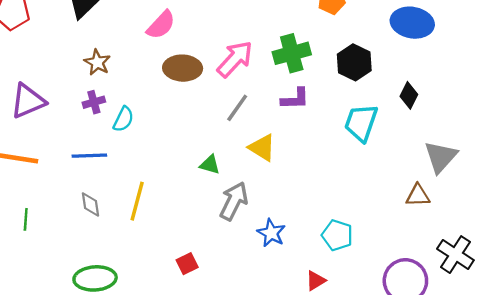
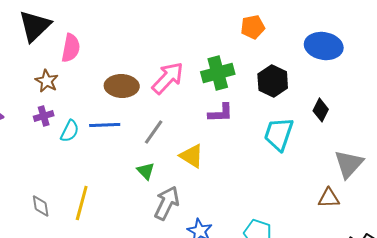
pink semicircle: (161, 25) -> (71, 48), moved, turned -32
gray line: (237, 108) -> (154, 132), moved
blue line: (89, 156) -> (105, 125), moved
green triangle: (210, 165) -> (146, 171), turned 30

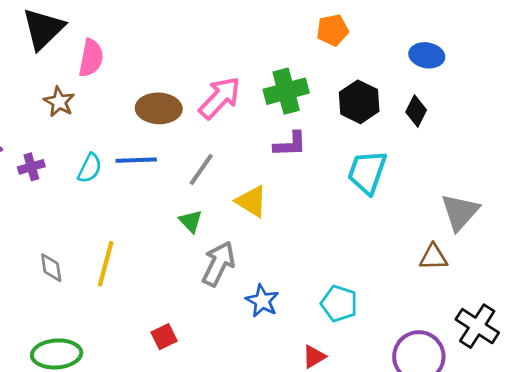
blue ellipse: (324, 46) -> (427, 55), size x0.7
black diamond: (321, 110) -> (416, 111), moved
purple cross: (44, 116) -> (31, 167), moved

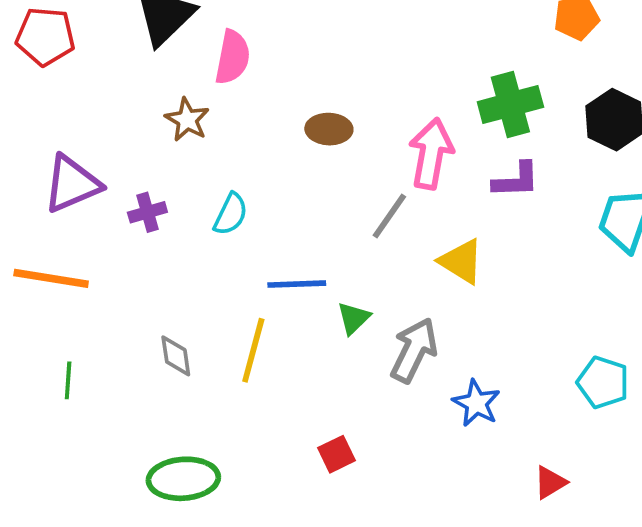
pink arrow: (220, 98) -> (431, 154), moved, turned -33
brown ellipse: (159, 108) -> (329, 129), size x0.7
blue line: (136, 160) -> (297, 284), moved
green triangle: (191, 221) -> (353, 318), moved, turned 30
cyan pentagon: (339, 304) -> (603, 382), moved

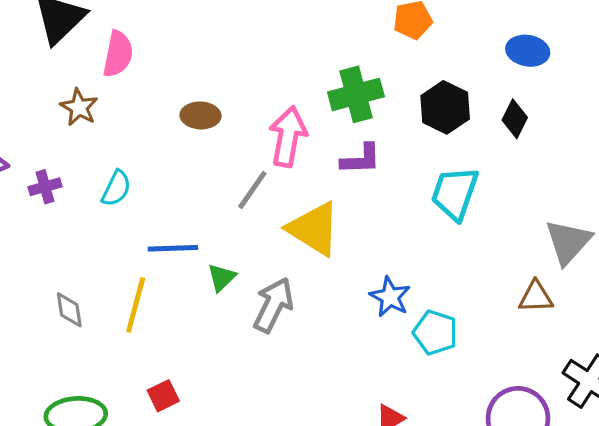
yellow triangle: (461, 261) -> (314, 229), size x1.4
blue star: (476, 403) -> (390, 297), moved
red square: (336, 454) -> (163, 396), moved

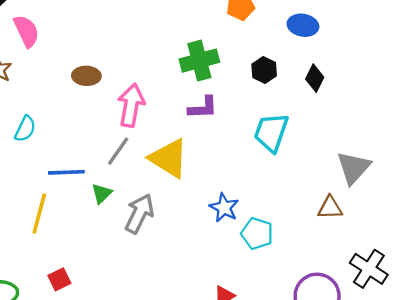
blue ellipse: (528, 51) -> (303, 25), moved
pink semicircle: (118, 54) -> (26, 31), turned -36
black hexagon: (445, 107) -> (264, 70), size x0.7
pink arrow: (288, 137) -> (131, 105), moved
gray line: (252, 190) -> (118, 151), moved

